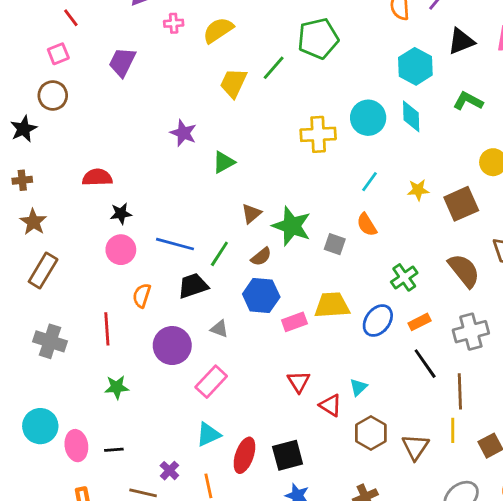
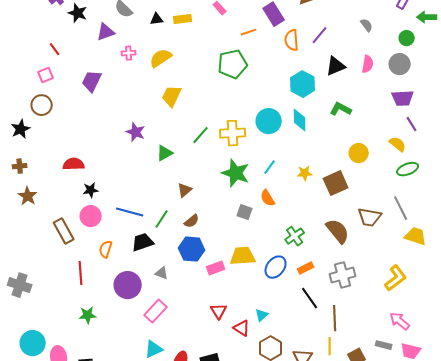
green line: (274, 68) -> (201, 135), moved
green star: (292, 226) -> (236, 173), moved
brown rectangle: (43, 271) -> (64, 231), moved, turned -60
gray cross: (50, 341) -> (20, 285), moved

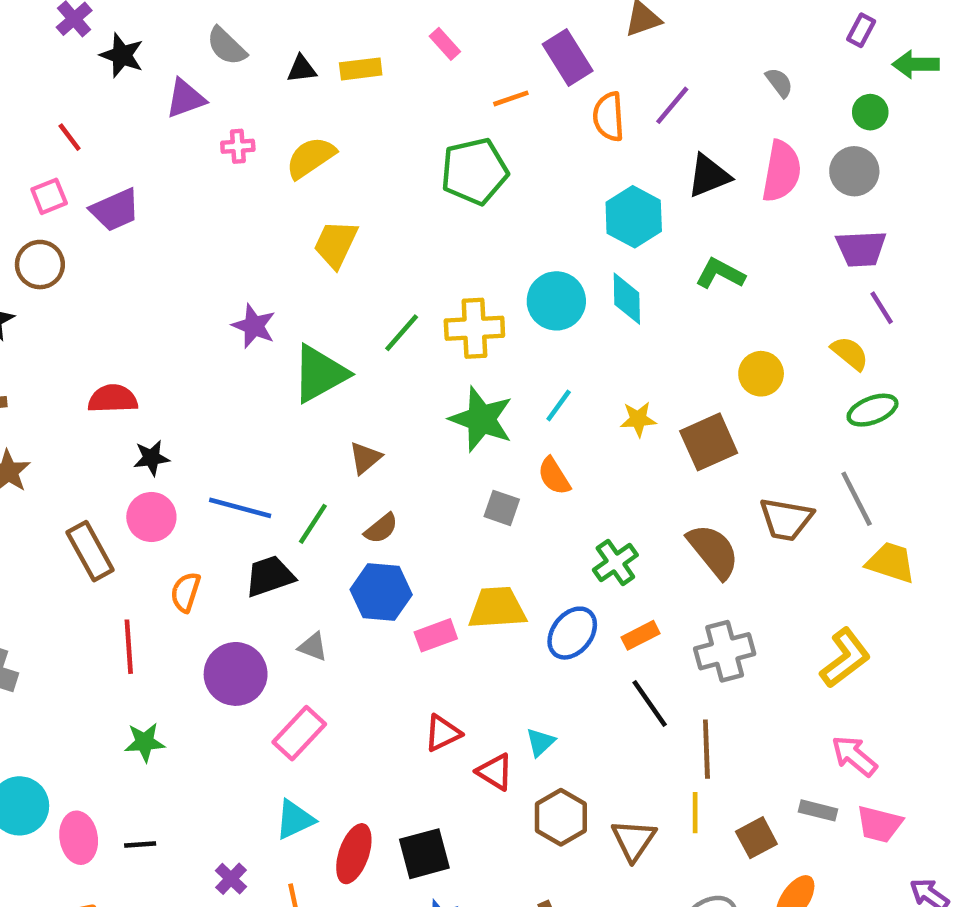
pink semicircle: (368, 64) -> (782, 171), size x1.5
purple trapezoid: (92, 81) -> (115, 210), moved, turned -140
green triangle: (165, 153) -> (320, 374), size x1.6
red triangle: (219, 311) -> (443, 733), turned 36

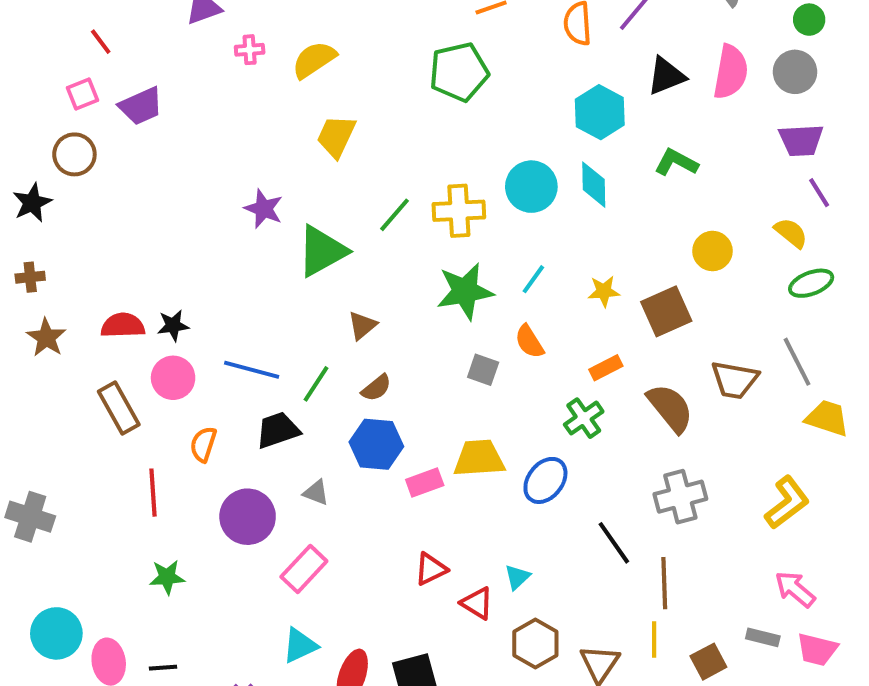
red semicircle: (113, 399) -> (123, 325), moved
green star: (481, 419) -> (465, 291), turned -30
orange rectangle: (640, 635) -> (606, 368), moved

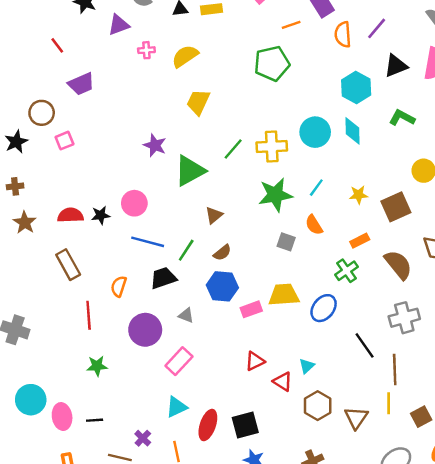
pink square: (83, 94) -> (64, 141), moved
pink circle: (173, 378) -> (134, 203), moved

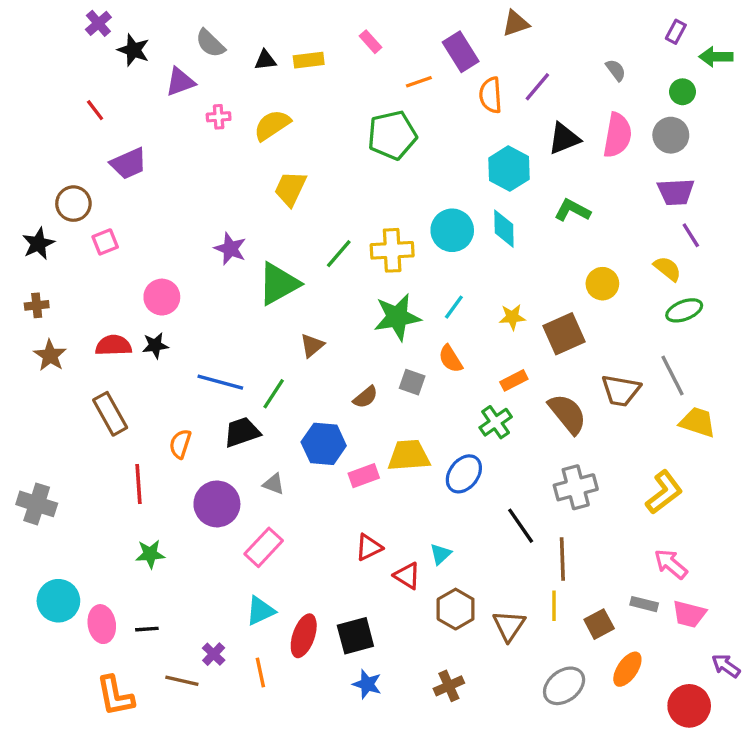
pink circle: (134, 203) -> (162, 297), moved
brown semicircle: (222, 253) -> (365, 397), moved

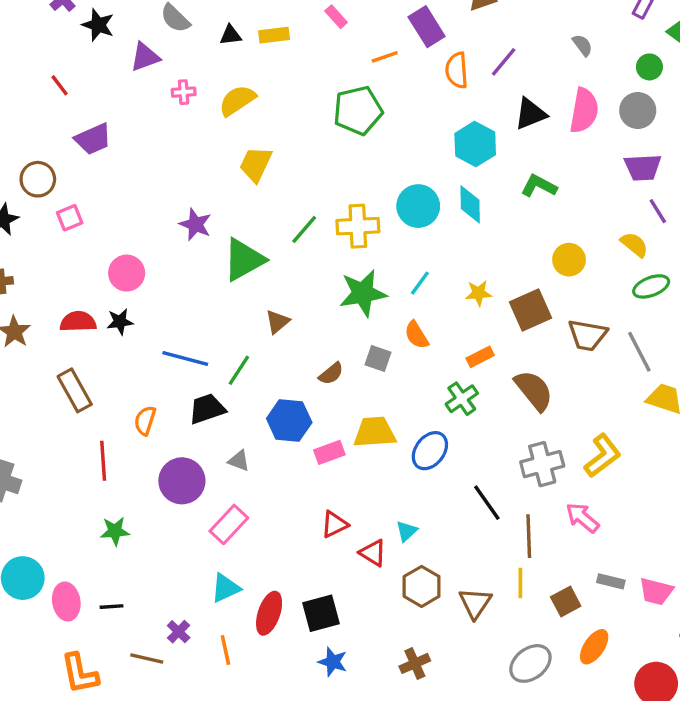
brown trapezoid: (621, 390) -> (587, 335), moved
yellow L-shape: (664, 492) -> (603, 456), moved
pink arrow: (671, 564) -> (582, 518), moved

